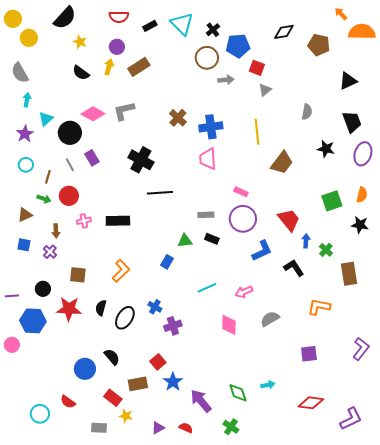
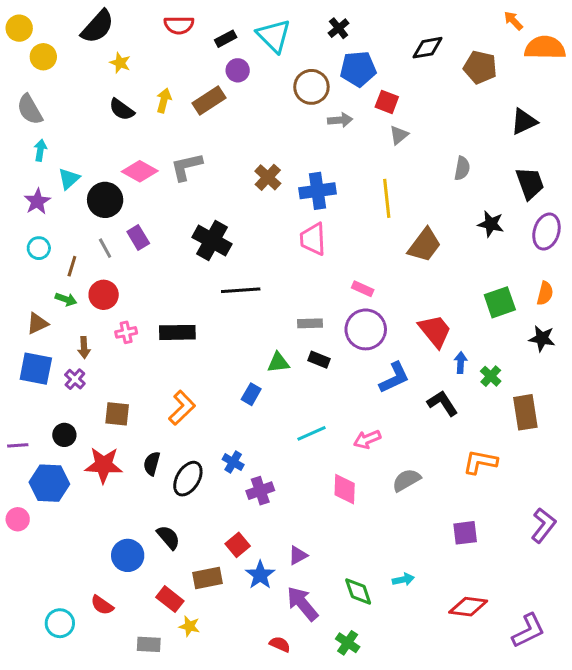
black cross: (213, 30) -> (339, 28), moved
purple circle: (117, 47) -> (238, 70), moved
blue square: (24, 245) -> (36, 369), size x1.6
purple triangle: (158, 428) -> (298, 555), moved

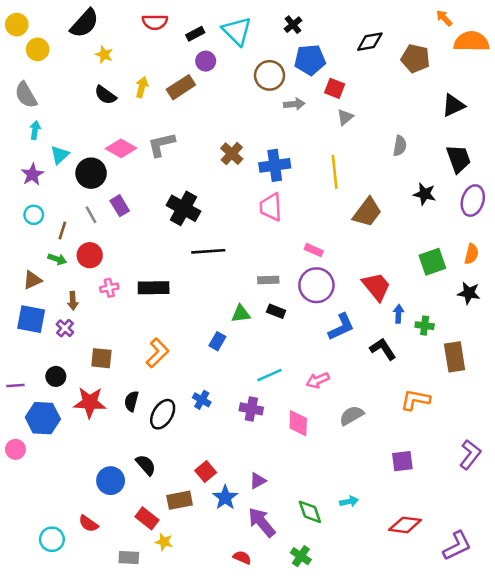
green cross: (491, 376) -> (425, 326), turned -36
purple cross: (260, 491) -> (251, 409), moved, turned 30

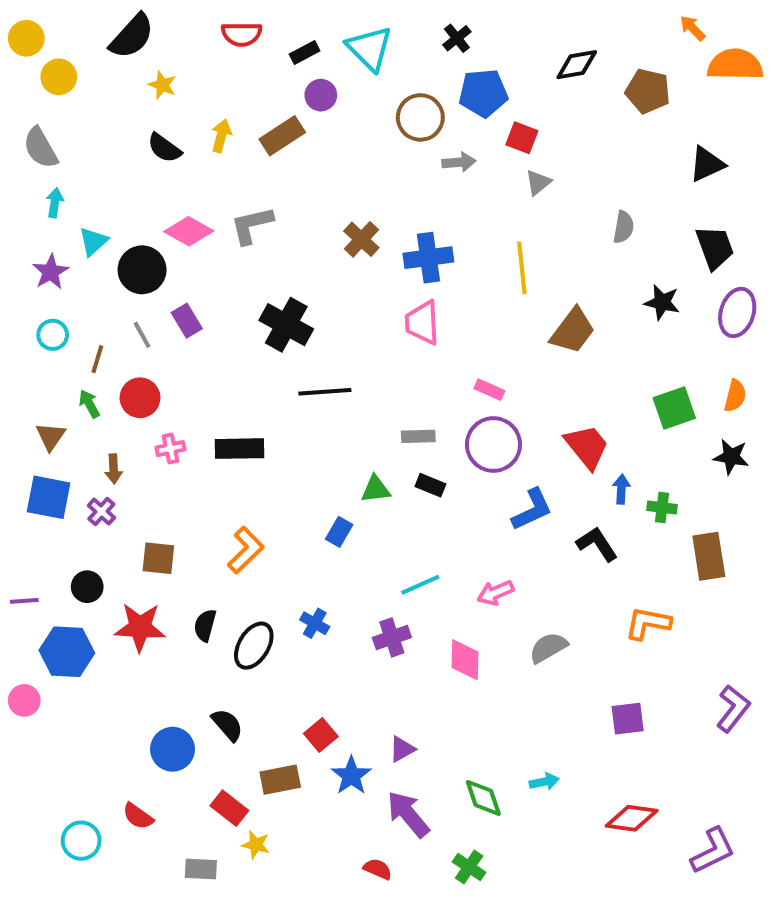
green arrow: (57, 259) -> (89, 404), turned -138
brown triangle: (32, 280) -> (51, 436), turned -30
purple cross: (251, 409) -> (392, 637), turned -30

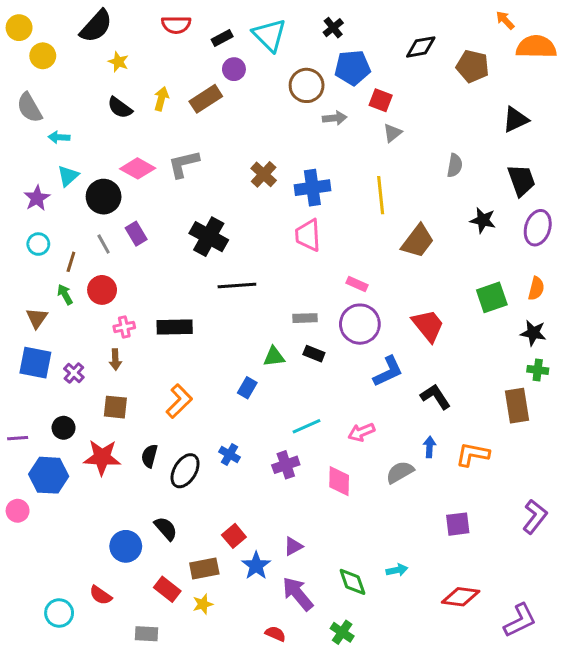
cyan arrow: (55, 203) -> (59, 137), moved, turned -96
brown arrow: (114, 469) -> (115, 360), moved
blue arrow: (621, 489) -> (430, 447), moved
green cross: (662, 507) -> (538, 370), moved
yellow star: (256, 845) -> (203, 604), moved, turned -30

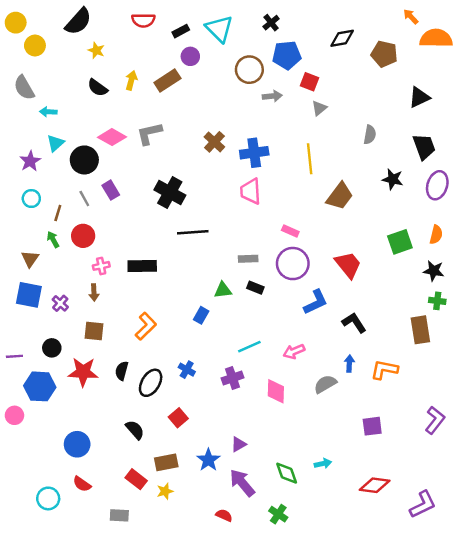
red square: (234, 536) -> (178, 418), moved
blue circle: (126, 546) -> (77, 444), moved

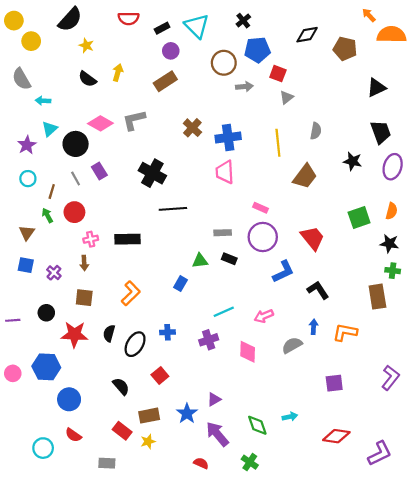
brown rectangle: (167, 80) -> (165, 81), moved
gray semicircle: (370, 135) -> (316, 131), moved
blue square: (29, 295) -> (26, 265), size x0.7
blue cross: (187, 370) -> (168, 332), turned -32
blue hexagon: (40, 386) -> (46, 367), moved

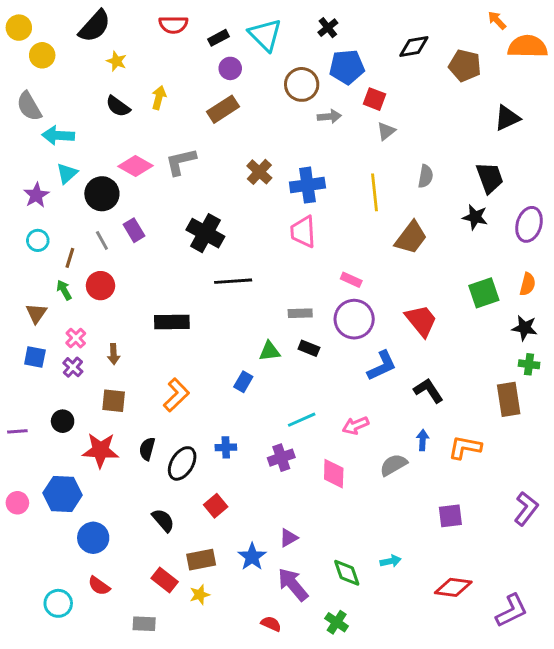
cyan arrow: (43, 101) -> (58, 135), size x1.5
black trapezoid: (381, 132) -> (490, 178), moved
pink cross: (91, 239) -> (76, 338), moved, turned -32

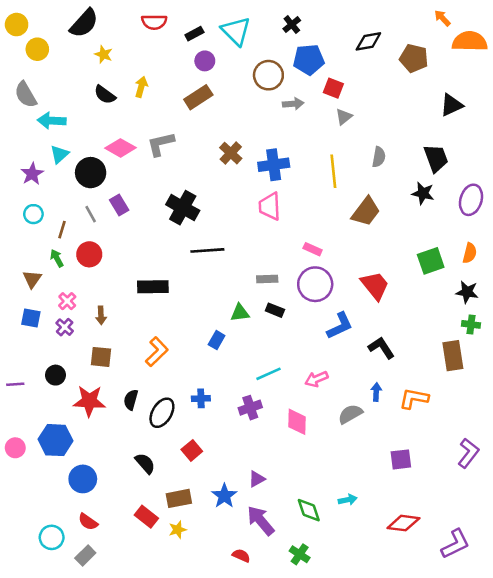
gray rectangle: (144, 624) -> (85, 556), moved, turned -48

